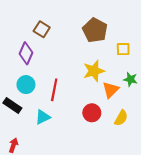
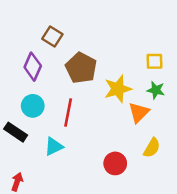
brown pentagon: (95, 30) -> (81, 68), moved
green star: (131, 79) -> (156, 90), moved
red circle: (92, 113) -> (115, 163), moved

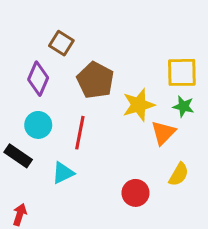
yellow square: (154, 61) -> (182, 72), size x1.5

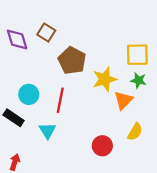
purple diamond: (38, 79) -> (17, 40), moved, turned -40
cyan triangle: (63, 173) -> (47, 131), turned -36

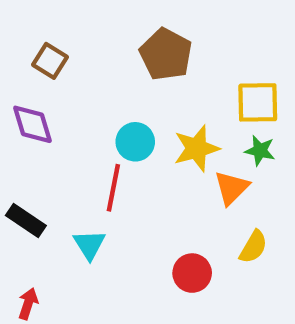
brown square: (46, 33) -> (50, 61), moved
purple diamond: (17, 40) -> (32, 124), moved
brown pentagon: (72, 61) -> (166, 54), moved
cyan circle: (29, 94) -> (135, 142), moved

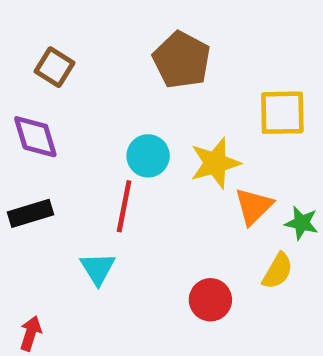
green star: (260, 151) -> (302, 223), moved
black rectangle: (26, 221) -> (31, 213), moved, turned -51

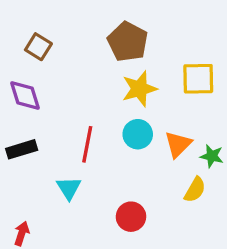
cyan circle: (148, 156) -> (138, 134), moved
yellow star: (215, 163) -> (139, 89), moved
red circle: (210, 300) -> (131, 217), moved

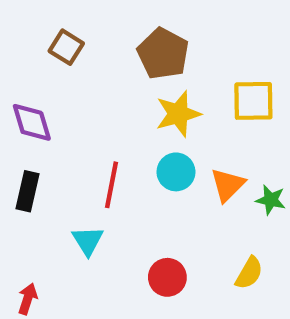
brown square: (38, 47) -> (66, 47), moved
black rectangle: (22, 149) -> (28, 191), turned -60
yellow semicircle: (195, 190) -> (249, 273), moved

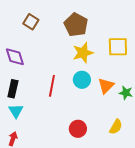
cyan triangle: (88, 241) -> (16, 111), moved

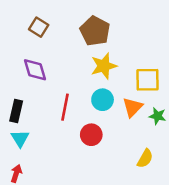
yellow square: (118, 47) -> (148, 80), moved
purple diamond: (15, 57) -> (35, 70), moved
red circle: (78, 129) -> (91, 135), moved

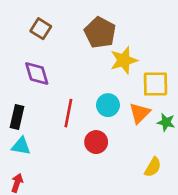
yellow star: (104, 66) -> (124, 60), moved
cyan triangle: (20, 138) -> (21, 146), turned -48

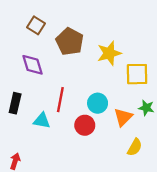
brown pentagon: (100, 33) -> (70, 42), moved
cyan circle: (108, 105) -> (98, 103), moved
orange triangle: (140, 113) -> (123, 117), moved
cyan triangle: (21, 146) -> (42, 121), moved

